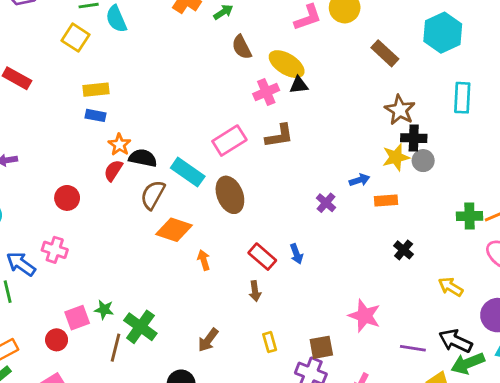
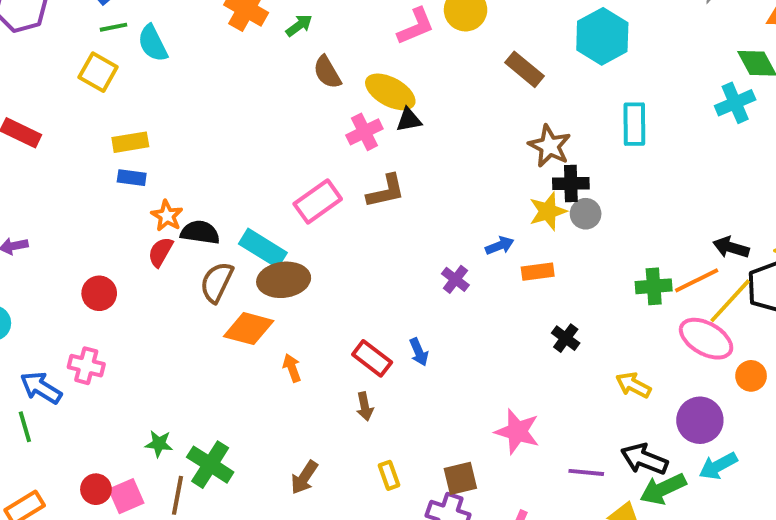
brown ellipse: (230, 195) -> (284, 280), moved, turned -72
pink square: (77, 318) -> (126, 496), moved

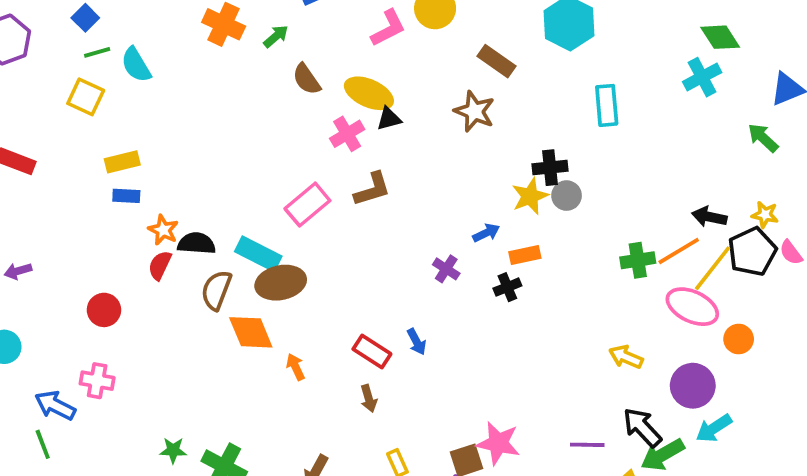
brown star: (550, 146) -> (474, 111), moved
orange diamond: (249, 329) -> (251, 332), turned 57
black cross: (566, 338) -> (507, 287), moved, turned 36
pink star: (517, 432) -> (498, 443), moved
black arrow: (644, 459) -> (642, 427), turned 30

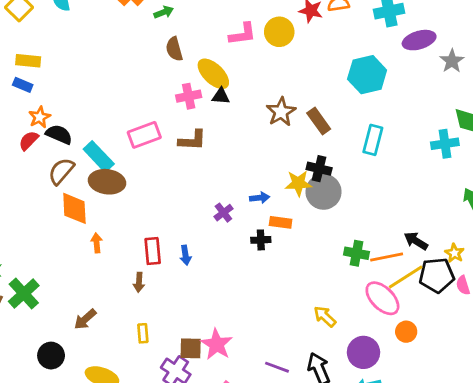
brown rectangle: (496, 61) -> (319, 121), moved
gray circle: (567, 196) -> (324, 192), size x1.6
red rectangle: (372, 352) -> (153, 251), turned 32

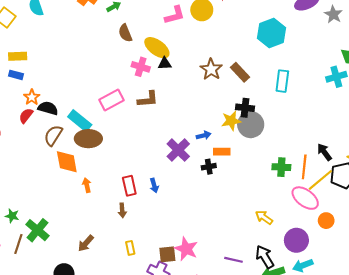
pink cross: (189, 96) -> (141, 67), turned 36
purple cross: (223, 213) -> (178, 150), size x1.6
black arrow: (416, 241) -> (324, 152), turned 30
orange line: (387, 257) -> (304, 167), turned -65

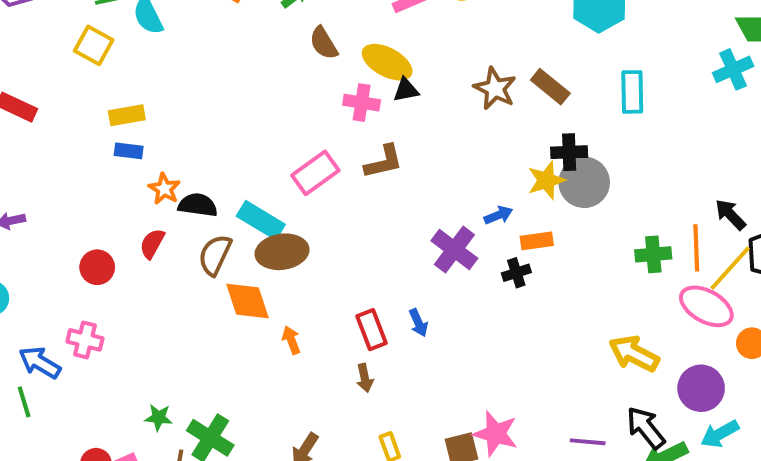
red semicircle: (26, 116) -> (152, 244), moved
yellow arrow: (264, 217) -> (634, 354), size x1.4

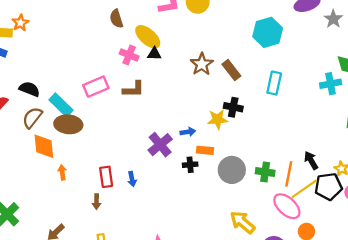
gray circle: (584, 182) -> (232, 170), moved
orange star: (164, 189) -> (20, 23), moved

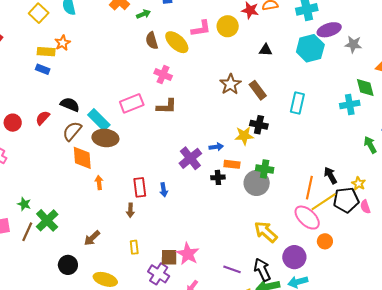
gray star: (333, 19) -> (353, 44), turned -30
cyan hexagon: (268, 32) -> (310, 48), moved
yellow ellipse: (148, 37) -> (177, 42), moved
black triangle: (154, 54) -> (266, 50), moved
green cross: (265, 172) -> (265, 169), moved

